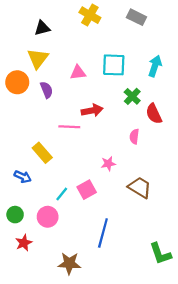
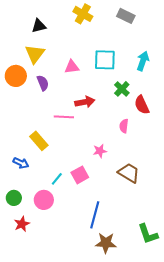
brown star: (69, 263) -> (106, 243), moved

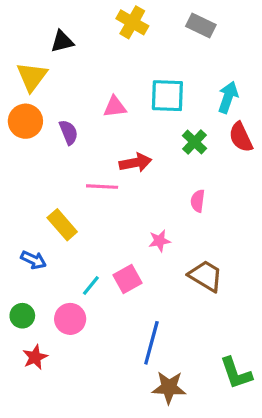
yellow triangle: (35, 54) -> (32, 77), moved
red semicircle: (142, 105) -> (241, 137), moved

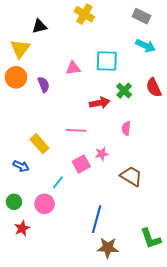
gray rectangle: (201, 26) -> (141, 16), moved
cyan arrow: (228, 97) -> (146, 46), moved, turned 96
red arrow: (135, 163) -> (100, 103), moved
pink line: (102, 187) -> (76, 130), moved
pink square: (128, 279) -> (81, 164), moved

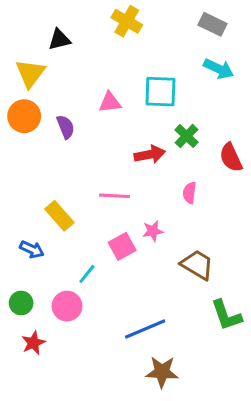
red semicircle: (154, 88) -> (231, 158), moved
blue line: (97, 219) -> (145, 329), turned 52
green L-shape: (151, 238) -> (226, 315), moved

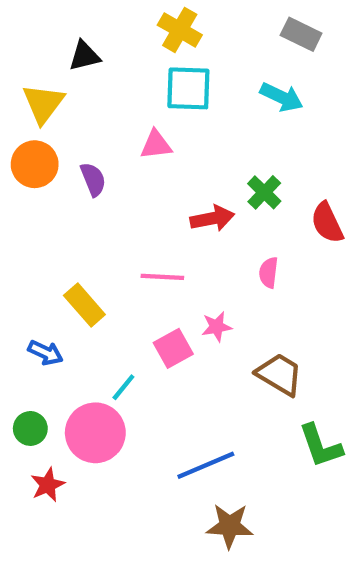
cyan arrow: (219, 69) -> (282, 97), moved
cyan square: (160, 92) -> (188, 88), moved
pink circle: (67, 306) -> (95, 433), size x1.4

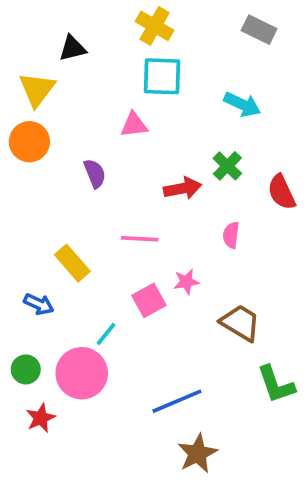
cyan arrow: (282, 97) -> (242, 104), moved
purple semicircle: (93, 179) -> (95, 173), moved
brown star: (230, 526) -> (197, 453), turned -30

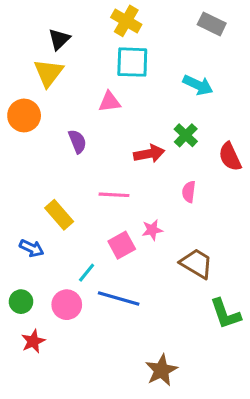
black triangle: (72, 48) -> (59, 39), turned -30
yellow triangle: (37, 89) -> (48, 73), moved
pink circle: (82, 373) -> (67, 305), size x0.7
blue line: (177, 401) -> (119, 299), moved, turned 39

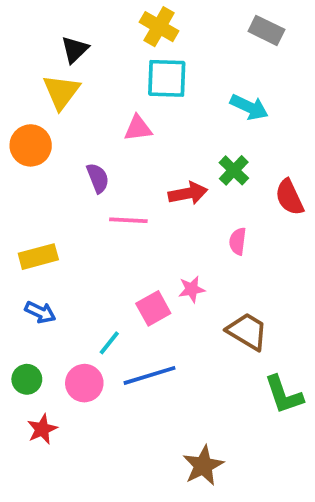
pink line: (114, 195) -> (128, 220), moved
yellow rectangle: (59, 215) -> (38, 257), moved, turned -64
blue line: (119, 299) -> (149, 375), turned -33

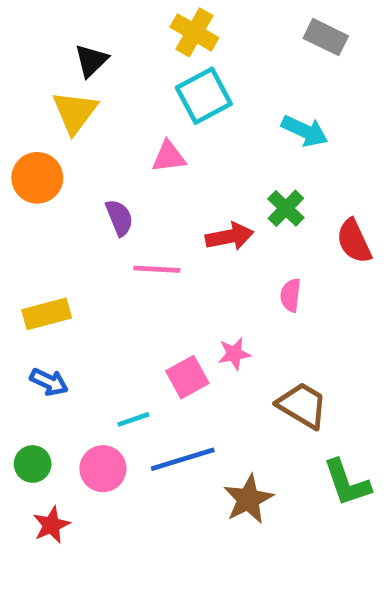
cyan square: (167, 78) -> (204, 96), turned -30
cyan line: (109, 343) -> (133, 419), turned 32
brown star: (203, 466) -> (248, 499), moved

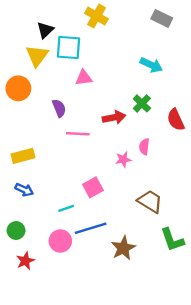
cyan square: (204, 96) -> (68, 48), moved, turned 32
pink star: (234, 354) -> (123, 159), moved
pink circle: (103, 469) -> (60, 241), moved

